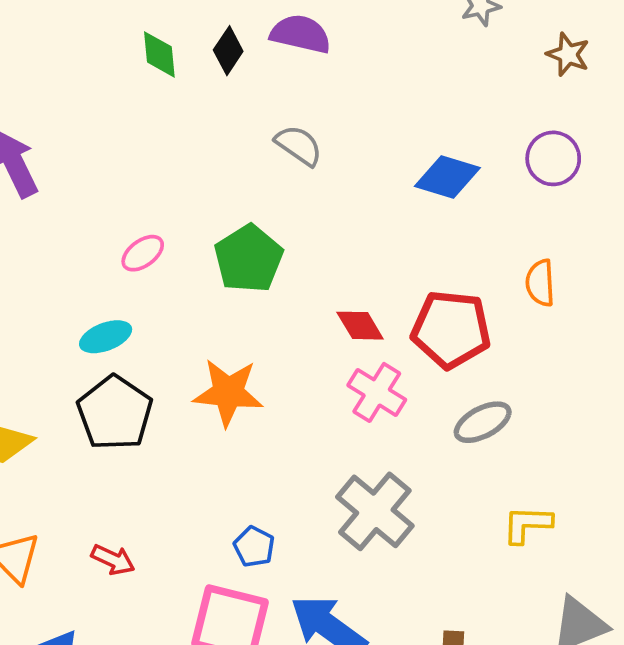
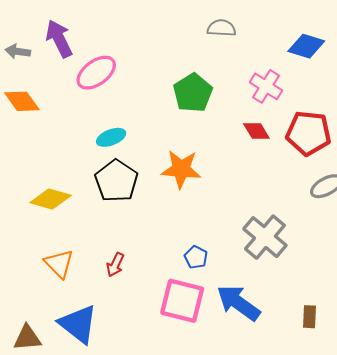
gray semicircle: (299, 145) -> (221, 28), turned -32
pink ellipse: (143, 253) -> (96, 73), moved, size x1.6
pink cross: (377, 392) -> (266, 86), moved
red arrow: (113, 560) -> (115, 265), turned 90

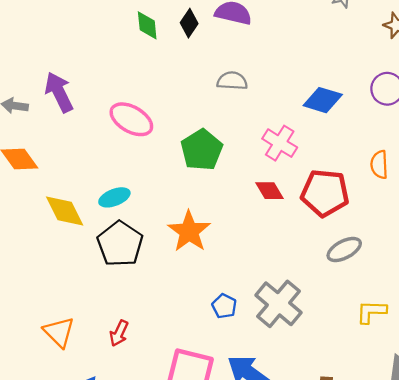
pink ellipse: (96, 73) -> (131, 119), moved, turned 66
orange star: (181, 169) -> (189, 231), turned 30
yellow diamond: (51, 199) -> (65, 211), moved, turned 48
blue pentagon: (196, 257) -> (224, 306), moved

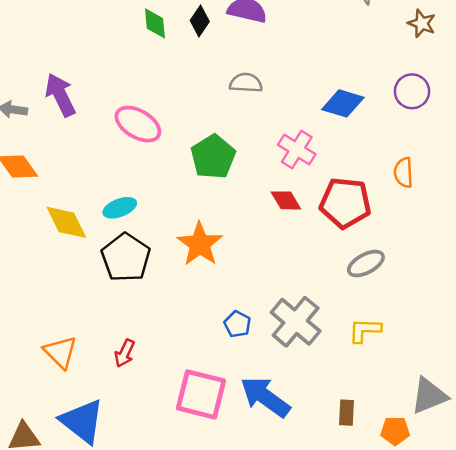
yellow L-shape: (371, 312) -> (365, 330), moved

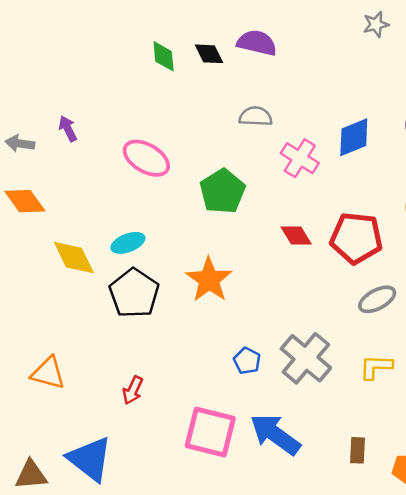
black diamond: (200, 21) -> (209, 54), turned -60
purple arrow: (60, 95) -> (68, 129), size x0.6
blue diamond: (343, 103) -> (354, 137), turned -39
pink cross: (297, 150) -> (300, 158), moved
orange triangle: (60, 352) -> (48, 373), moved, turned -30

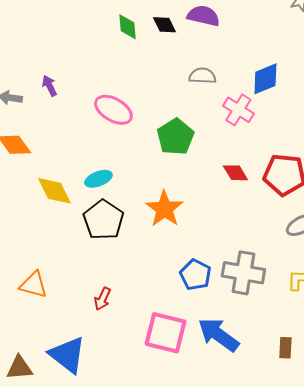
blue diamond: (354, 137) -> (265, 79), moved
gray cross: (306, 358) -> (243, 273), turned -30
blue pentagon: (247, 361) -> (195, 275), size x1.4

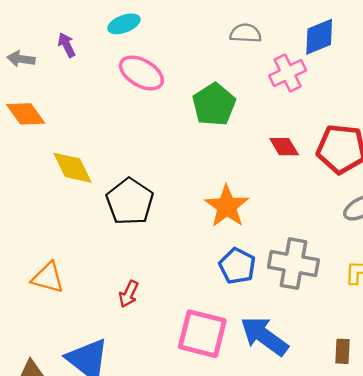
pink cross: (238, 110) -> (288, 73), turned 32
cyan ellipse: (98, 179) -> (124, 24), moved
orange star: (164, 209) -> (227, 206), moved

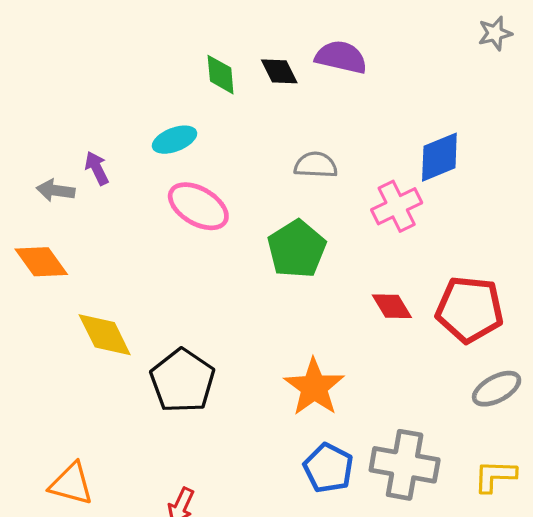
gray semicircle: (246, 33) -> (316, 165), moved
gray arrow: (21, 59) -> (56, 190), moved

